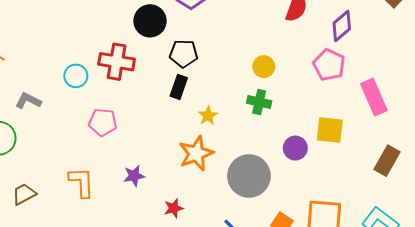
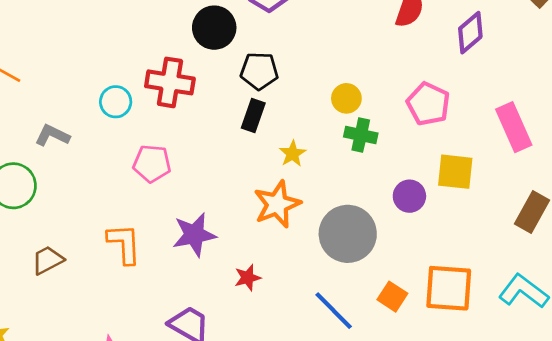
pink pentagon: (329, 65) -> (428, 104), moved
yellow circle: (264, 67) -> (346, 98), moved
purple star: (134, 176) -> (194, 235), size x1.5

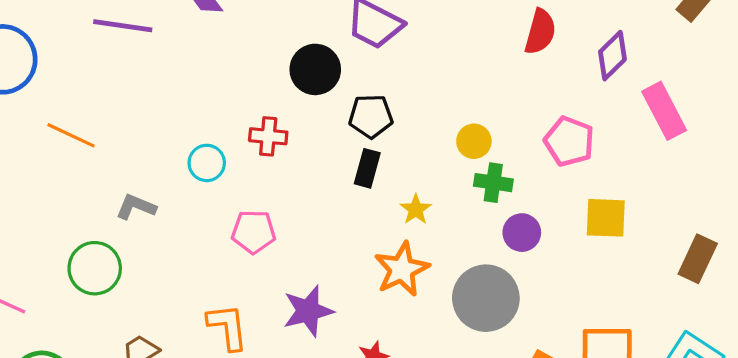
red cross: (170, 82) -> (268, 136), size x0.7
pink rectangle: (514, 127) -> (664, 111), moved
purple circle: (409, 196) -> (522, 233), moved

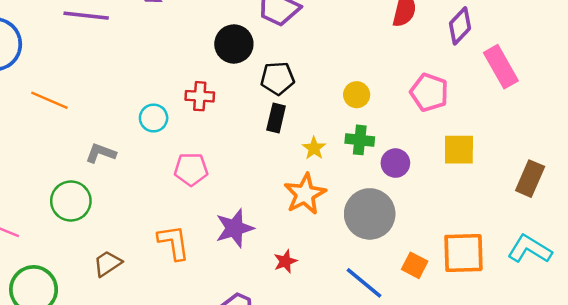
green cross: (493, 183) -> (360, 140), moved

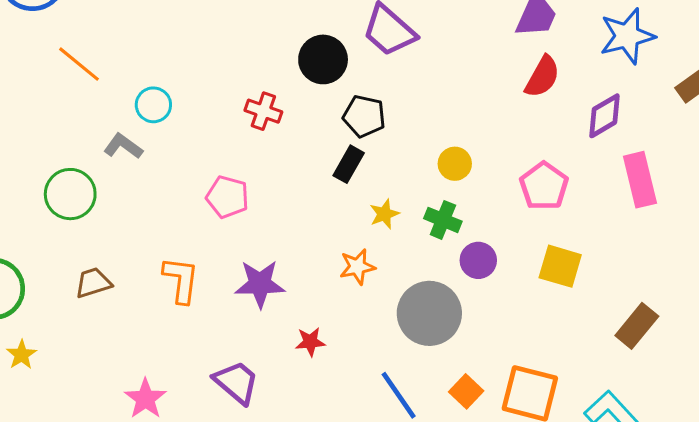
cyan circle: (154, 118) -> (153, 105), moved
orange star: (305, 194) -> (357, 267), size x0.7

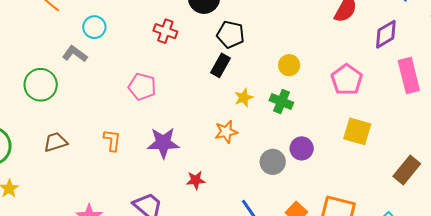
purple circle: (478, 260) -> (302, 148), moved
orange L-shape: (181, 280) -> (112, 140), size x0.7
gray circle: (429, 313) -> (273, 162), size x0.6

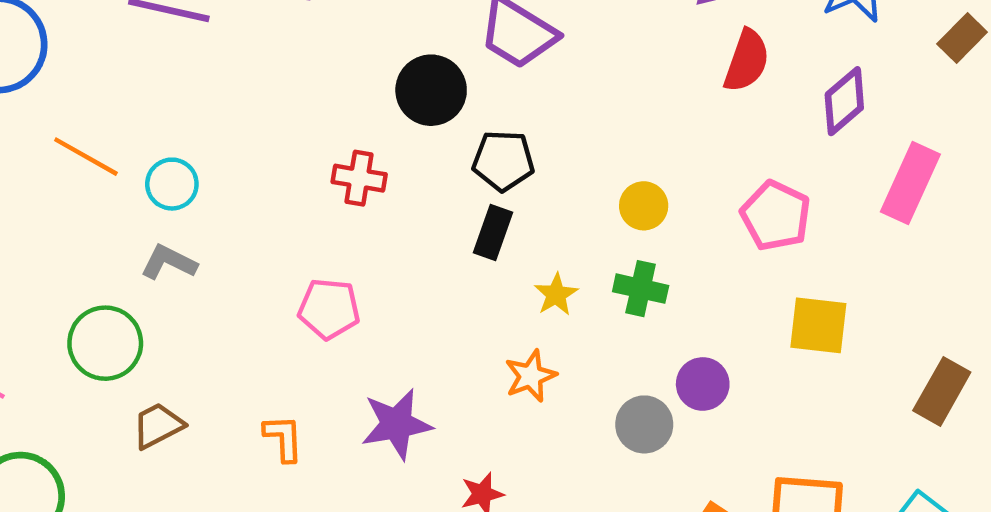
cyan circle: (94, 27) -> (172, 184), moved
pink rectangle: (409, 75) -> (910, 183), turned 48
brown trapezoid: (55, 142) -> (158, 426), moved

